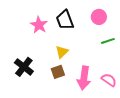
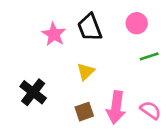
brown square: (58, 72) -> (84, 112), moved

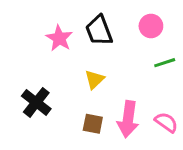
brown square: (84, 112) -> (93, 124), turned 30

